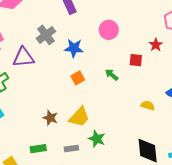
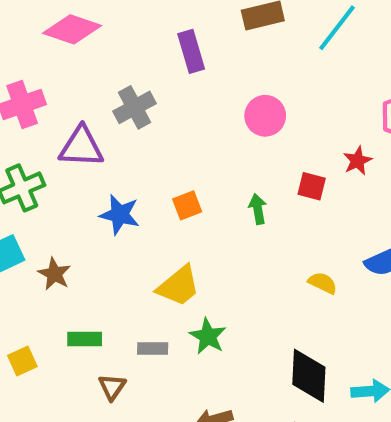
blue star: (74, 48) -> (120, 215), moved
green arrow: (112, 75) -> (258, 209), turned 32
brown star: (50, 118) -> (54, 274), moved

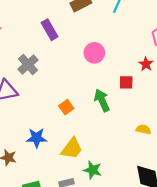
green arrow: (258, 209) -> (102, 100), size x1.5
blue star: (120, 215) -> (37, 138), moved

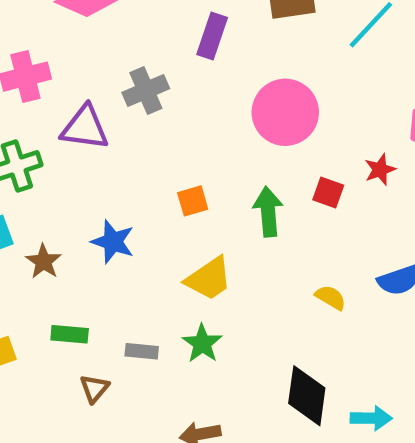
purple rectangle: (50, 30) -> (212, 36), turned 30
pink circle: (94, 53) -> (285, 112), size x1.5
yellow trapezoid: (72, 148) -> (209, 279), moved

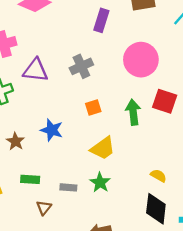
gray cross: (146, 90) -> (81, 66), moved
red square: (328, 192) -> (165, 101), size x1.5
yellow semicircle: (331, 297) -> (158, 176), moved

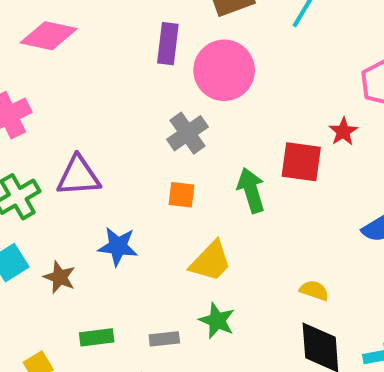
pink circle: (141, 60) -> (224, 70), moved
gray cross: (81, 66) -> (187, 133), moved
purple triangle: (35, 70) -> (78, 176), moved
orange square: (93, 107) -> (182, 195), turned 35

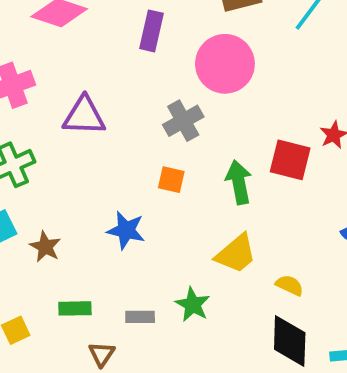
purple rectangle: (168, 44) -> (152, 31), moved
purple triangle: (78, 176) -> (84, 116), moved
blue star: (118, 246) -> (126, 230), moved
yellow trapezoid: (211, 261) -> (236, 254), moved

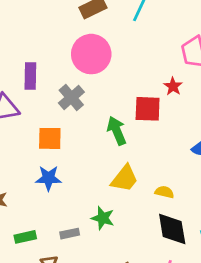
purple rectangle: (152, 31) -> (30, 76), moved
orange square: (171, 180) -> (50, 138), moved, size x1.4

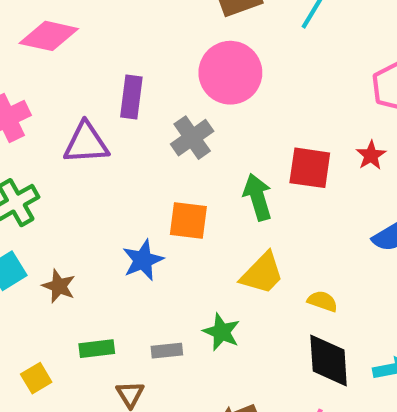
red star: (173, 86) -> (371, 155), moved
orange square: (50, 138) -> (188, 221), moved
blue star: (48, 178) -> (143, 260), turned -30

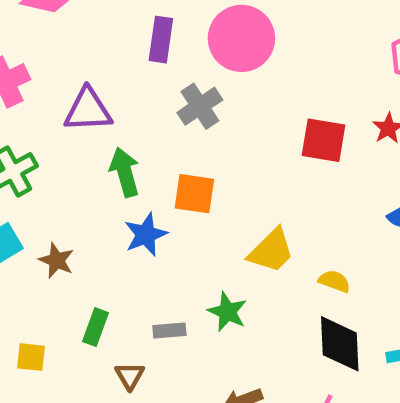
purple rectangle: (131, 97) -> (161, 40), moved
green arrow: (258, 197) -> (125, 172), moved
green rectangle: (97, 349) -> (95, 327), turned -64
yellow square: (36, 378) -> (31, 357), turned 36

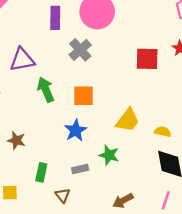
blue star: (146, 235) -> (76, 130), moved

